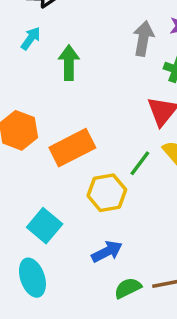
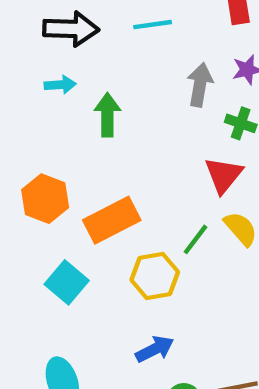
cyan arrow: (31, 38) -> (60, 85), turned 50
cyan square: (45, 226) -> (67, 282), moved

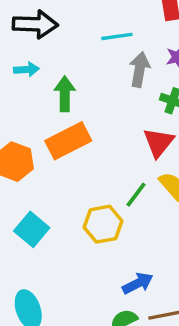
cyan line: (153, 25) -> (117, 36), moved
orange rectangle: (112, 220) -> (68, 141), moved
blue arrow: (155, 349) -> (138, 283), moved

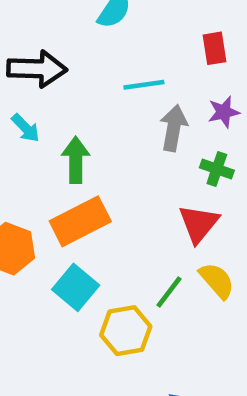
cyan arrow: (26, 69) -> (26, 128), turned 50
cyan square: (32, 229) -> (76, 287), moved

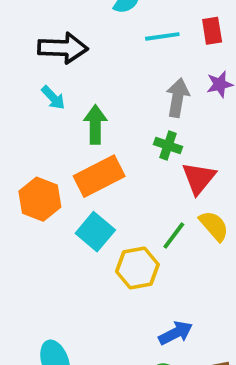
cyan line: (144, 85) -> (162, 36), moved
green cross: (217, 169) -> (168, 146), moved

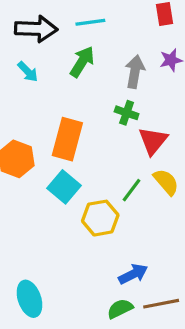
cyan line: (162, 36) -> (90, 22), moved
green arrow: (95, 124) -> (82, 62), moved, turned 32
orange rectangle: (99, 176) -> (67, 139), turned -48

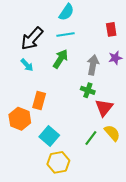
black arrow: (36, 29) -> (32, 39), turned 130
orange rectangle: (67, 139) -> (39, 100), moved, size x0.7
yellow hexagon: (100, 218) -> (58, 162), moved

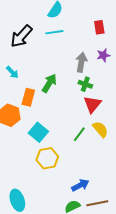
green arrow: (60, 59) -> (49, 83), moved
cyan arrow: (27, 65) -> (12, 72), moved
green cross: (88, 90) -> (85, 84), moved

